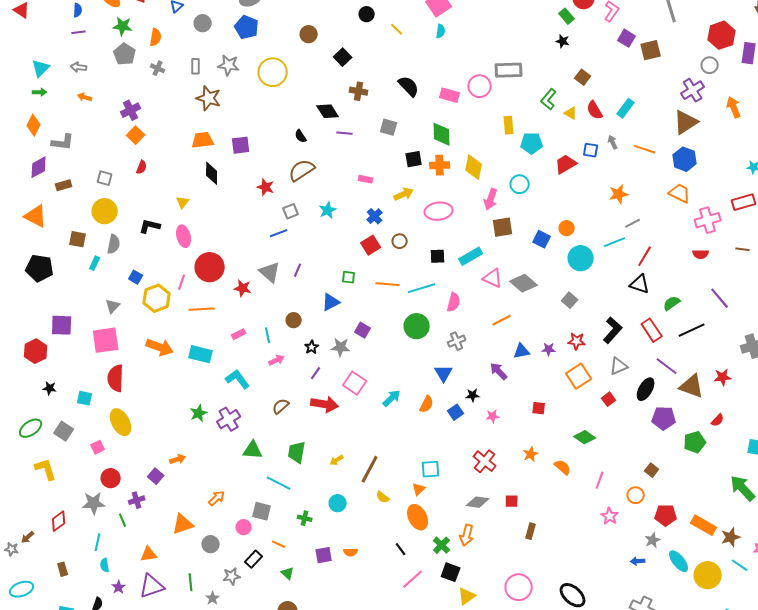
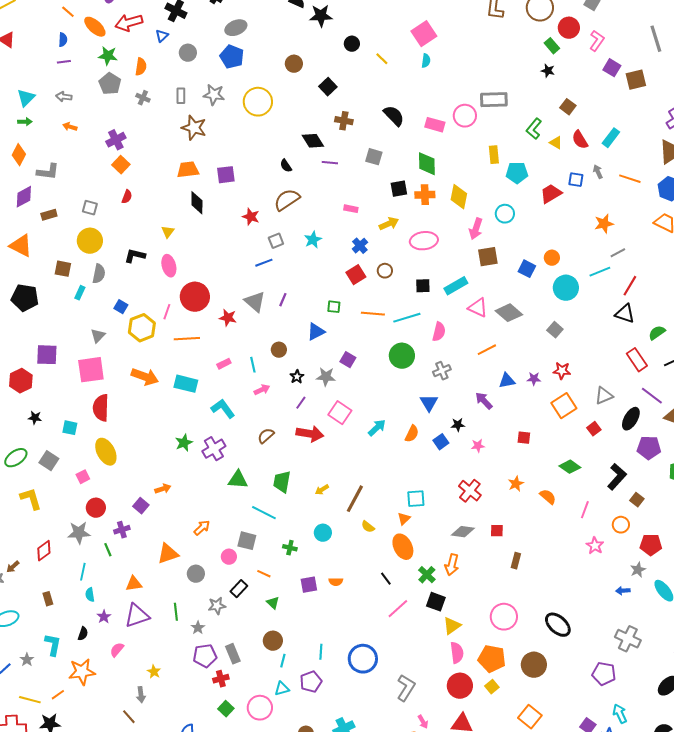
black L-shape: (613, 330) -> (617, 477), moved

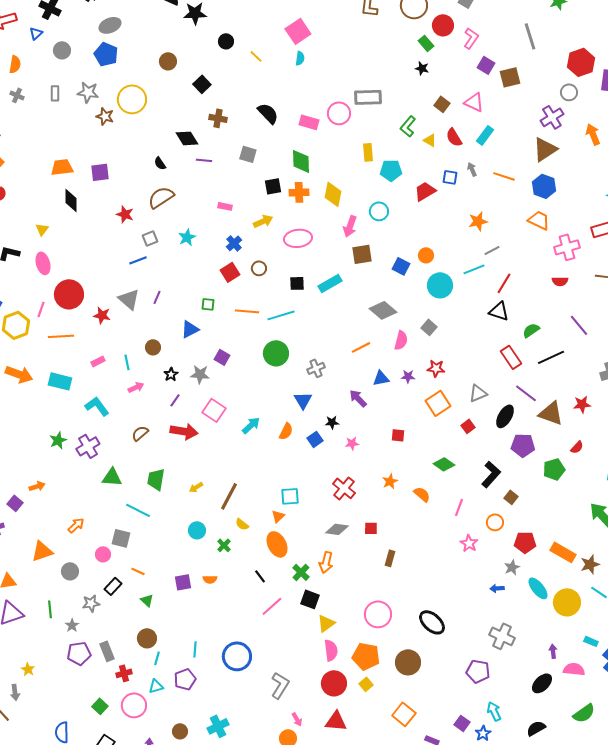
brown star: (194, 128) -> (105, 116), moved, size x0.7
pink triangle: (478, 308) -> (474, 102), moved
pink semicircle: (439, 332) -> (401, 340), moved
green cross: (290, 548) -> (224, 545), moved, turned 32
red cross: (221, 679) -> (124, 673), moved

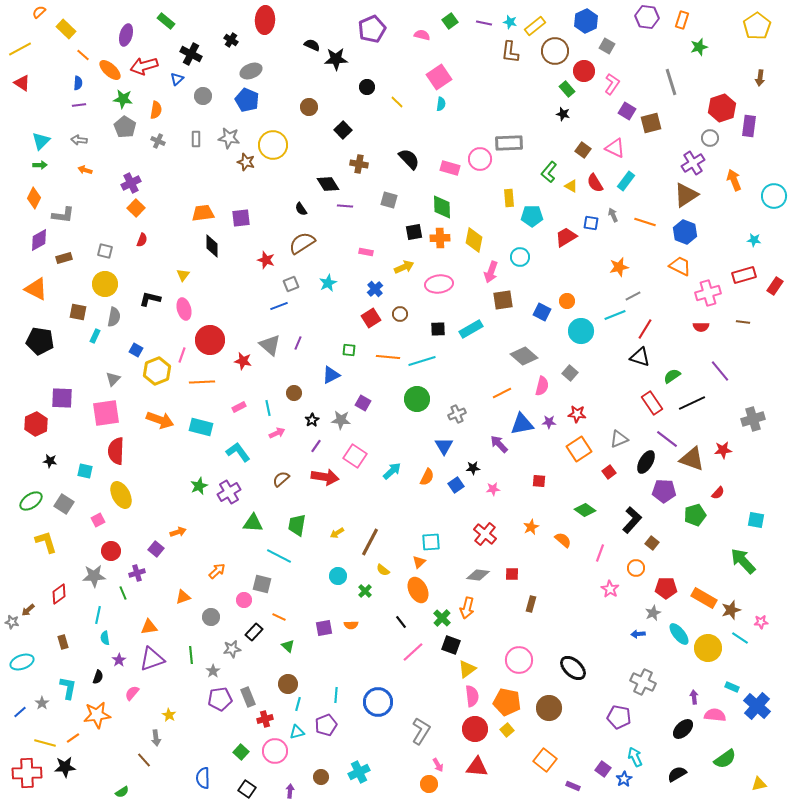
blue triangle: (381, 378) -> (522, 424), size x1.4
orange triangle: (42, 551) -> (183, 597), size x0.7

